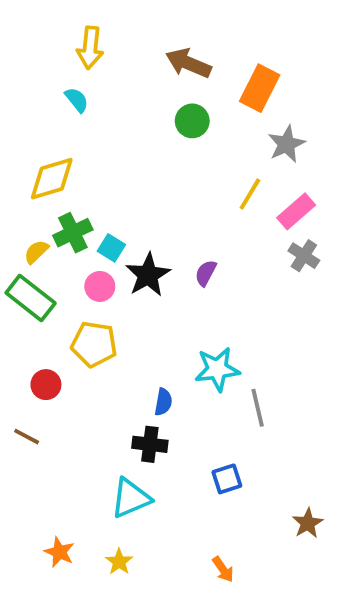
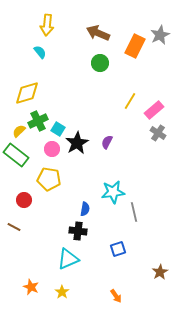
gray star: (287, 144) -> (160, 35), moved

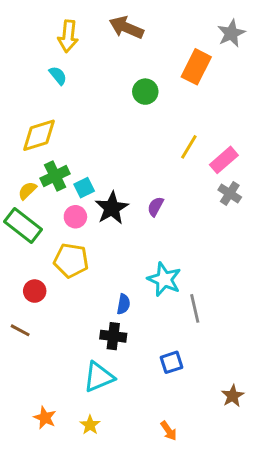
brown arrow: (98, 33) -> (126, 28), moved
gray star: (160, 35) -> (231, 33), moved
cyan square: (58, 129) -> (84, 188), turned 32
cyan star: (113, 192) -> (164, 279), turned 30

